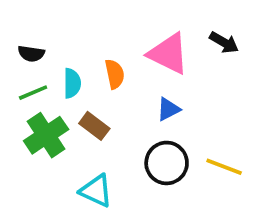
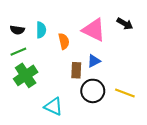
cyan semicircle: (72, 83) -> (41, 30), moved
brown rectangle: (94, 126) -> (76, 70), moved, turned 56

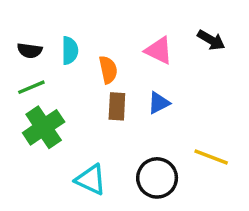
pink triangle: (94, 30) -> (159, 51), size x0.7
brown rectangle: (76, 70) -> (117, 106), moved
black circle: (93, 91) -> (157, 178), moved

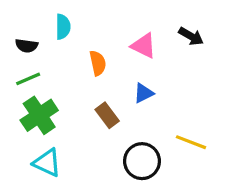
cyan semicircle: (70, 51) -> (63, 27), moved
brown rectangle: (117, 106) -> (107, 115), moved, turned -40
cyan triangle: (91, 180) -> (47, 163), moved

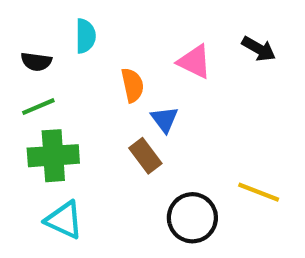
blue triangle: (144, 93) -> (165, 119), moved, turned -40
green cross: (39, 115) -> (53, 156), turned 30

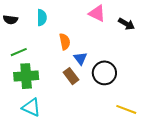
black semicircle: (36, 62) -> (10, 20), moved
pink triangle: (195, 62) -> (97, 13), moved
yellow line: (259, 192) -> (126, 109), moved
black circle: (192, 218) -> (104, 73), moved

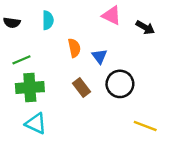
blue triangle: (80, 58) -> (99, 56), moved

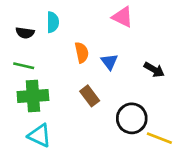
black semicircle: (12, 23) -> (25, 33), moved
black arrow: (145, 27) -> (154, 70), moved
green line: (21, 60) -> (24, 66), turned 36
black circle: (120, 84) -> (132, 118), moved

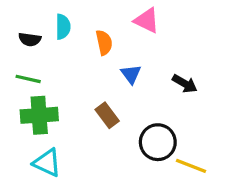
orange semicircle: (82, 52) -> (104, 43), moved

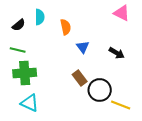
pink triangle: (147, 20) -> (122, 13), moved
black semicircle: (30, 39) -> (19, 25), turned -48
brown rectangle: (107, 115) -> (80, 78), moved

